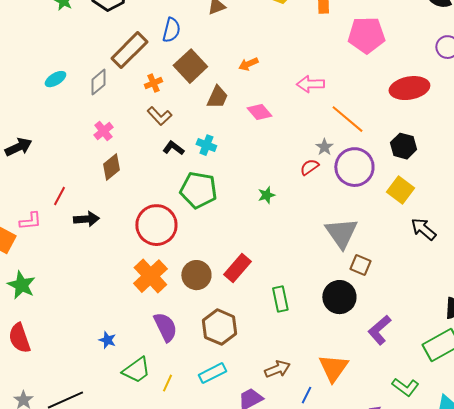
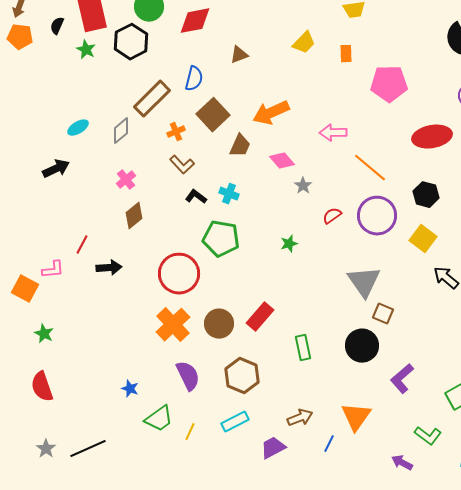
orange arrow: (248, 64) -> (271, 113), size x1.8
black arrow: (18, 147) -> (56, 169), moved
gray star: (324, 147) -> (303, 186), moved
green star: (21, 285) -> (44, 334), size x0.7

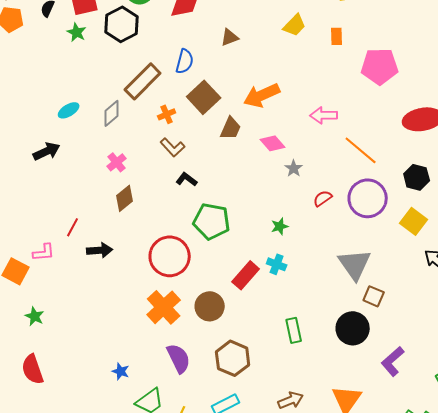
cyan cross: (229, 194) -> (277, 264), moved
red rectangle: (260, 317) -> (246, 275), moved

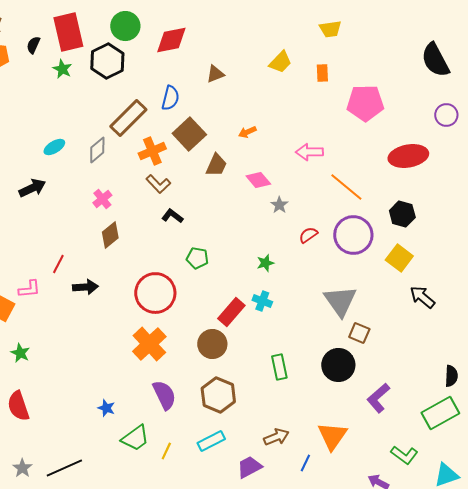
orange arrow: (262, 95) -> (247, 132), size x0.5
orange cross: (167, 114) -> (152, 151), size x1.5
green pentagon: (212, 221) -> (197, 258), size x0.6
brown circle: (210, 306) -> (212, 344), moved

